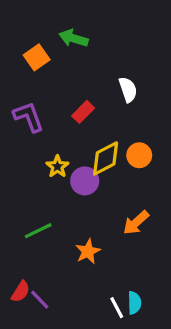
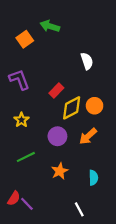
red rectangle: (83, 112) -> (56, 90), moved
yellow star: (57, 166) -> (21, 120), moved
purple circle: (85, 181) -> (57, 136), moved
orange arrow: (136, 223) -> (88, 136), moved
cyan semicircle: (134, 303) -> (93, 178), moved

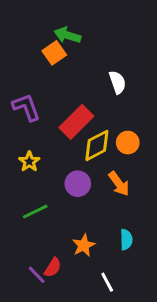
orange square: (25, 39) -> (54, 53), moved
red rectangle: (56, 90) -> (76, 122), size x1.6
orange arrow: (88, 136) -> (119, 184), turned -84
orange star: (60, 171) -> (84, 245), moved
red semicircle: (14, 198) -> (53, 267), moved

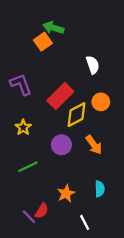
orange circle: (128, 143) -> (101, 102), moved

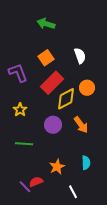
orange square: (43, 42) -> (46, 58), moved
green line: (28, 167) -> (24, 144), turned 30
red semicircle: (42, 211) -> (36, 182), turned -144

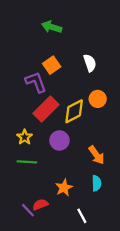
purple L-shape: (18, 73) -> (36, 82), moved
red rectangle: (52, 83) -> (46, 109), moved
yellow star: (20, 110) -> (25, 137), moved
orange arrow: (81, 125) -> (97, 155), moved

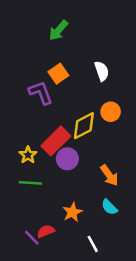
green arrow: (52, 27) -> (58, 30), turned -66
red rectangle: (46, 109) -> (56, 141), moved
cyan semicircle: (97, 183) -> (109, 207), turned 136

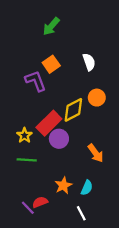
cyan semicircle: (109, 207) -> (87, 188), moved, turned -112

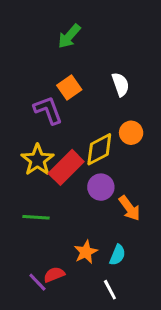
yellow star: (24, 135) -> (37, 160), moved, size x1.5
purple circle: (59, 139) -> (101, 187), moved

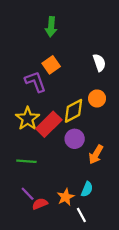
green arrow: (69, 36) -> (51, 27), turned -36
white semicircle: (120, 84) -> (99, 63), moved
orange arrow: (130, 208) -> (96, 154), turned 66
orange star: (86, 252) -> (66, 197), moved
purple line: (37, 282) -> (28, 194), moved

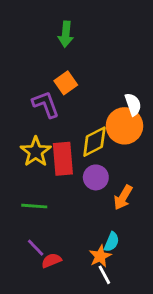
white semicircle: (99, 63) -> (133, 104), moved
orange circle: (97, 98) -> (124, 126), size x1.6
red rectangle: (49, 124) -> (63, 159), turned -50
orange star: (66, 197) -> (100, 256), moved

